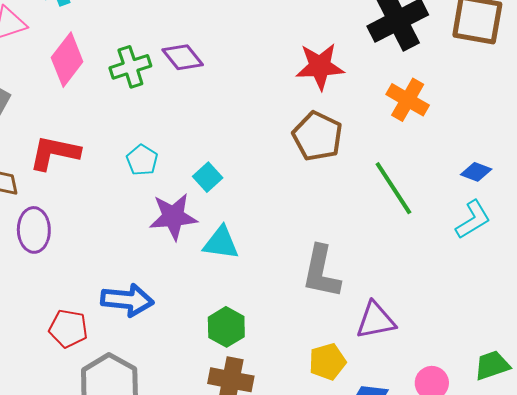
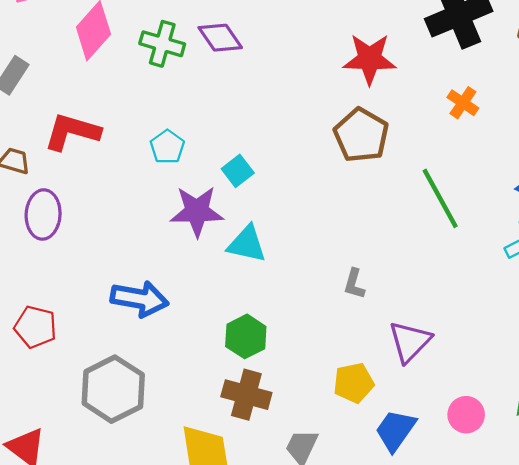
green cross: (130, 67) -> (162, 44), turned 30
orange cross: (408, 100) -> (463, 103), size x0.7
gray L-shape: (321, 272) -> (354, 284), size x0.5
purple triangle: (376, 320) -> (410, 342), turned -39
red pentagon: (68, 328) -> (35, 327), moved

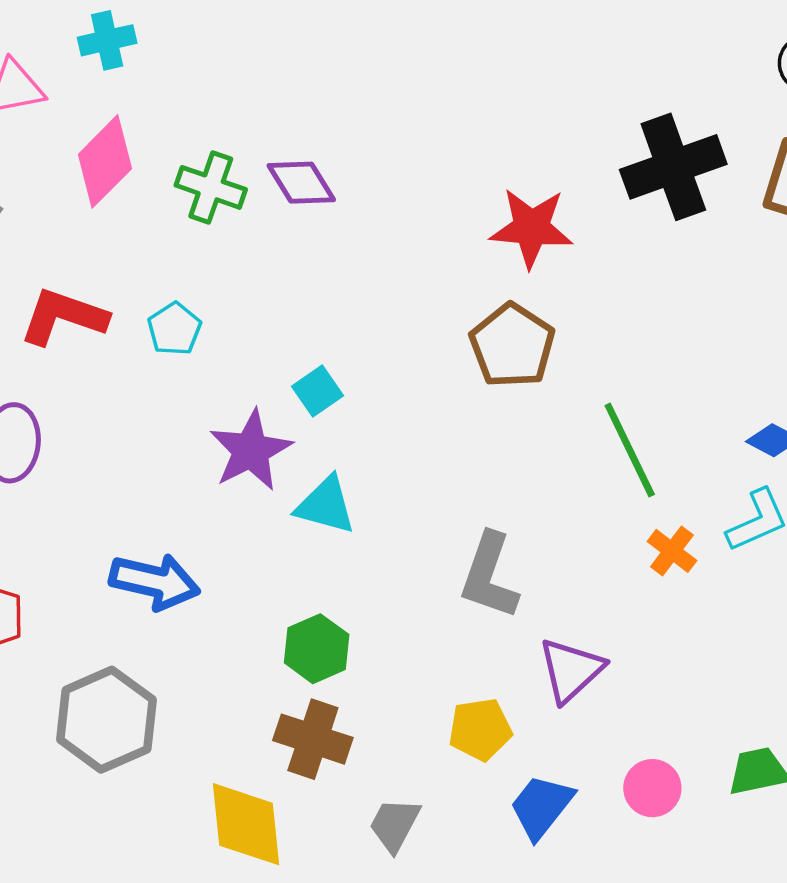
orange cross: (463, 103) -> (672, 551), moved
cyan pentagon: (167, 147) -> (174, 329), moved
purple star: (197, 211) -> (251, 450), turned -30
gray L-shape: (354, 284) -> (489, 576), size x1.8

